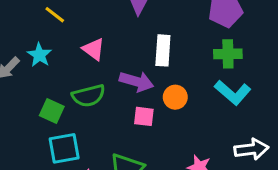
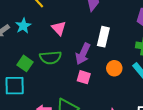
purple arrow: (137, 81) -> (83, 54), turned 90
orange circle: (175, 97) -> (114, 68), moved
cyan square: (64, 148) -> (15, 86), moved

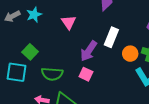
green semicircle: (50, 58) -> (52, 74), moved
orange circle: (114, 68) -> (130, 54), moved

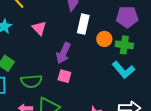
white rectangle: (111, 37) -> (83, 24), moved
orange circle: (130, 54) -> (104, 39), moved

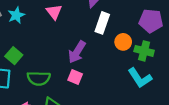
pink triangle: (39, 28) -> (54, 12), moved

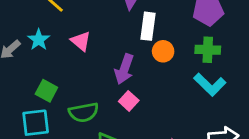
pink triangle: (54, 12) -> (81, 41), moved
orange circle: (123, 42) -> (163, 51), moved
pink square: (75, 77) -> (129, 101), turned 32

